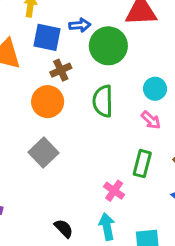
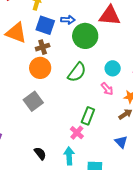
brown cross: (61, 70) -> (43, 47), moved
green semicircle: (103, 101) -> (77, 72), turned -150
green rectangle: (142, 164) -> (88, 116), moved

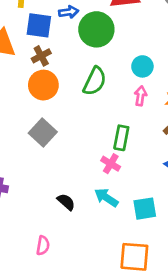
pink arrow: (107, 89) -> (140, 96), turned -120
cyan arrow: (69, 156) -> (106, 198), turned -42

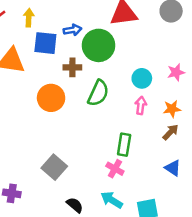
brown cross: (41, 56) -> (72, 67), moved, turned 30
gray square: (43, 133) -> (54, 167), moved

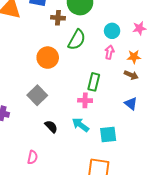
orange circle: (51, 98) -> (48, 58), moved
brown arrow: (170, 132) -> (131, 75), turned 64
pink cross: (115, 169) -> (85, 100), turned -32

